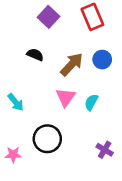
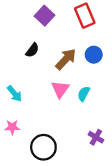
black semicircle: (35, 55) -> (32, 50), turned 104
black circle: (47, 139) -> (43, 147), moved
pink star: (13, 155) -> (12, 127), moved

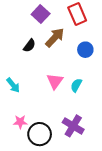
brown arrow: (66, 59) -> (55, 37), moved
pink star: (12, 127) -> (20, 122), moved
purple cross: (96, 137) -> (73, 126), moved, size x1.5

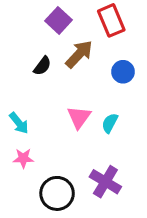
pink star: (20, 122) -> (23, 158), moved

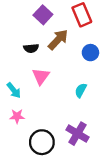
black semicircle: (42, 66) -> (31, 48), turned 48
pink triangle: (79, 117) -> (41, 76), moved

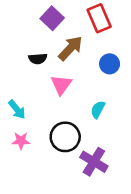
pink triangle: (41, 76) -> (61, 85), moved
black circle: (42, 142) -> (65, 137), moved

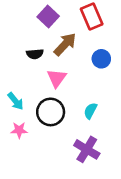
cyan semicircle: (98, 110) -> (90, 111), moved
black circle: (65, 137) -> (51, 112), moved

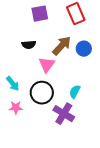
purple square: (48, 16) -> (40, 14), turned 36
brown arrow: (65, 44) -> (62, 46), moved
purple cross: (87, 149) -> (64, 114), moved

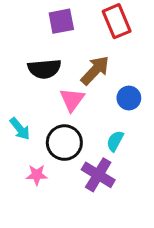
black semicircle: (29, 45) -> (44, 69), size x1.5
blue circle: (84, 49) -> (129, 98), moved
pink star: (16, 108) -> (37, 175), moved

